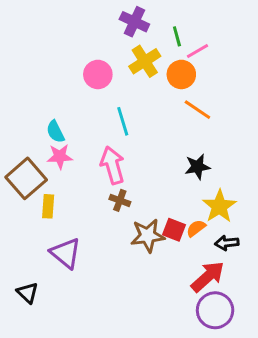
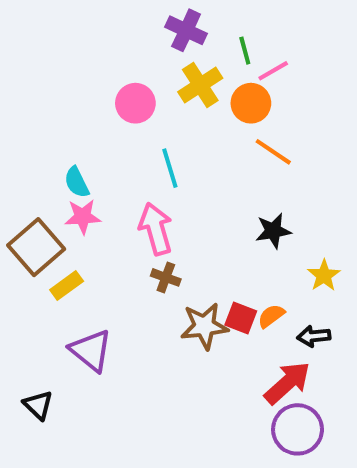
yellow rectangle: (48, 206) -> (67, 286), turned 50
yellow star: (219, 206) -> (324, 275), moved, size x0.7

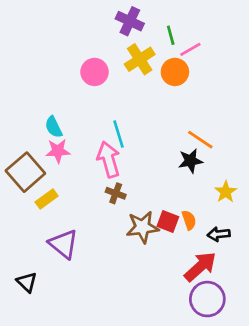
orange line: (273, 152) -> (200, 140), moved
cyan line: (170, 168) -> (118, 134), moved
orange semicircle: (271, 316) -> (189, 220), turned 108

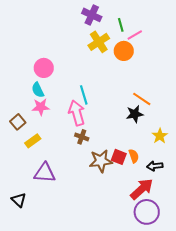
pink circle: (95, 72) -> (44, 68), moved
brown square: (25, 172) -> (18, 122), size x0.6
purple triangle: (63, 244) -> (45, 173), turned -35

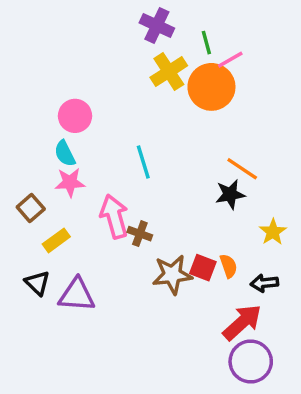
orange circle: (124, 51) -> (211, 87), size x1.4
pink arrow: (77, 113) -> (114, 217), moved
black triangle: (19, 200) -> (37, 283), moved

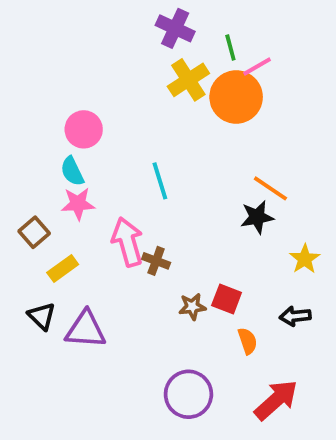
orange semicircle: (229, 266) -> (248, 341), moved
brown star: (172, 275) -> (192, 307), size x0.6
red arrow: (242, 322) -> (276, 400), moved
purple circle: (251, 362) -> (188, 394), moved

